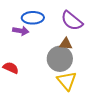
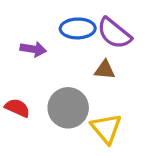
blue ellipse: (33, 18) -> (78, 28), moved
gray circle: (60, 59) -> (68, 108), moved

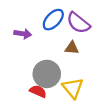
blue ellipse: (78, 28) -> (53, 20), turned -45
red semicircle: (17, 108) -> (38, 91), moved

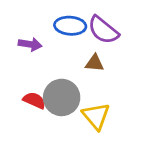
blue ellipse: (53, 20) -> (70, 26), turned 50
red semicircle: (38, 91) -> (34, 100), moved

